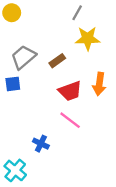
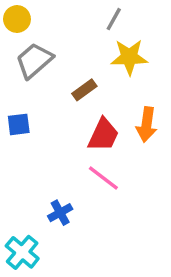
gray trapezoid: (23, 57) -> (34, 60), moved
red trapezoid: (70, 91) -> (103, 135), turned -45
blue cross: (41, 144) -> (60, 213), turned 35

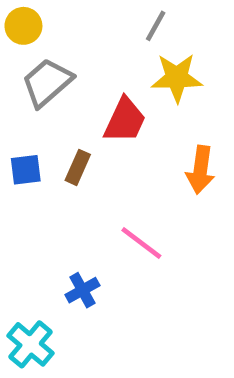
brown rectangle: (84, 90) -> (78, 167), moved, turned -30
red trapezoid: (103, 135) -> (125, 120), moved

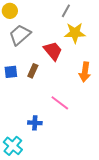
red trapezoid: (125, 120) -> (53, 51), turned -65
blue cross: (82, 290) -> (35, 123), turned 32

